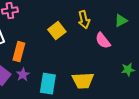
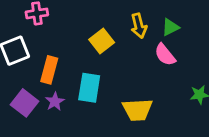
green triangle: (121, 21) -> (170, 27), moved
cyan rectangle: (48, 84) -> (89, 88), moved

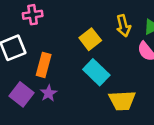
cyan rectangle: (89, 88) -> (96, 72), moved, turned -55

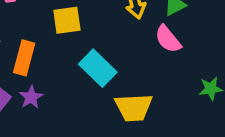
yellow square: (90, 39) -> (67, 20), moved, turned 30

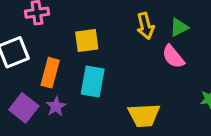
cyan rectangle: (98, 68) -> (93, 82), moved, turned 56

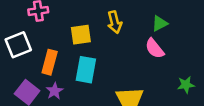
yellow arrow: (145, 26) -> (115, 22), moved

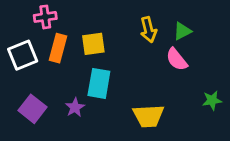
yellow arrow: (115, 22) -> (148, 30), moved
orange rectangle: (50, 62) -> (58, 48), moved
purple star: (55, 91) -> (75, 107), moved

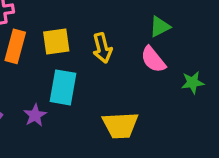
yellow arrow: (148, 30) -> (102, 48), moved
green star: (212, 100) -> (193, 82), moved

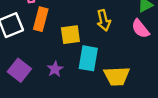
yellow square: (56, 41) -> (70, 35), moved
cyan rectangle: (63, 87) -> (88, 58), moved

